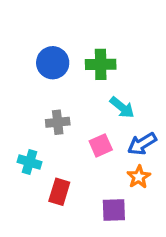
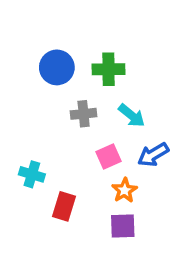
gray cross: (58, 122) -> (84, 114), moved
orange star: (139, 177) -> (125, 190), moved

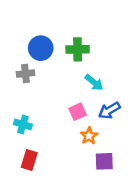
gray cross: (84, 114) -> (25, 74), moved
red rectangle: (64, 206) -> (29, 160), moved
purple square: (123, 226) -> (104, 161), moved

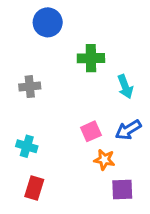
blue circle: (41, 48) -> (48, 22), moved
cyan arrow: (94, 82) -> (125, 87), moved, turned 30
orange star: (89, 136) -> (104, 160), turned -30

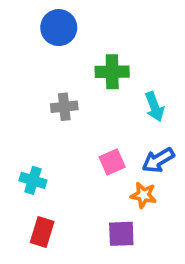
gray cross: (30, 87) -> (64, 107), moved
orange star: (104, 160) -> (143, 195), moved
purple square: (122, 189) -> (121, 234), moved

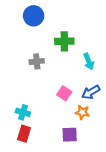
pink square: (112, 162) -> (64, 93), turned -32
cyan cross: (33, 180) -> (23, 112), moved

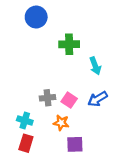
gray cross: (37, 61) -> (48, 98), moved
orange star: (82, 112) -> (61, 123), moved

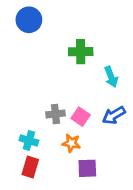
blue circle: (36, 17) -> (29, 20), moved

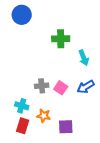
orange star: (71, 143) -> (44, 116), moved

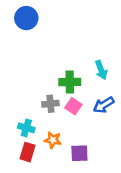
green cross: (61, 39) -> (70, 82), moved

